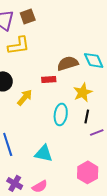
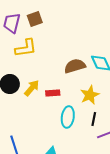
red rectangle: (49, 79) -> (53, 93), moved
yellow arrow: (25, 97) -> (32, 88), moved

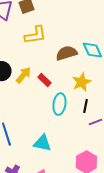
yellow L-shape: (26, 48) -> (35, 35), moved
red rectangle: (53, 93) -> (44, 80), turned 48

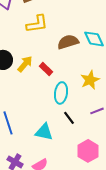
yellow star: (81, 82) -> (90, 80), moved
black line: (85, 106) -> (69, 118), moved, turned -48

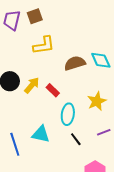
cyan triangle: (44, 132) -> (41, 134), moved

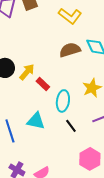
yellow L-shape: (44, 45) -> (70, 16), moved, turned 45
red rectangle: (53, 90) -> (43, 84), moved

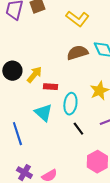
red rectangle: (43, 84) -> (50, 87), turned -40
cyan triangle: (36, 121) -> (43, 113), moved, turned 30

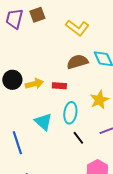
yellow arrow: (34, 75) -> (34, 84), turned 36
red rectangle: (50, 87) -> (59, 86), moved

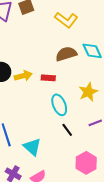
cyan ellipse: (70, 113) -> (59, 105), turned -30
cyan triangle: (43, 122) -> (32, 147), moved

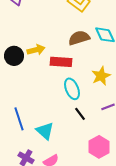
yellow arrow: (23, 76) -> (36, 50), moved
red rectangle: (48, 78) -> (61, 62), size x1.5

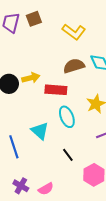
black line: (80, 114) -> (68, 155), moved
cyan triangle: (45, 131) -> (40, 131), moved

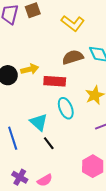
black line: (68, 155) -> (49, 143), moved

